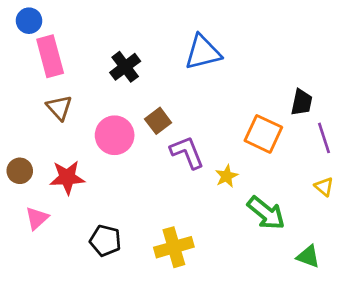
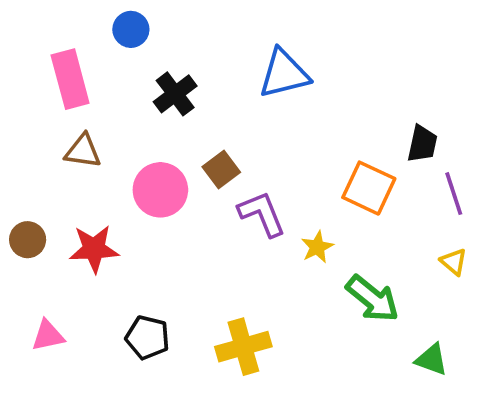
blue circle: (29, 21) -> (131, 29), moved
brown triangle: (59, 108) -> (83, 151), turned -40
pink triangle: (37, 218) -> (48, 336), moved, turned 30

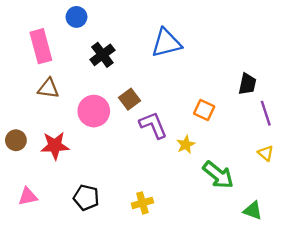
orange square: (369, 188) -> (204, 110), moved, size x0.7
yellow cross: (243, 347) -> (142, 203), size x0.7

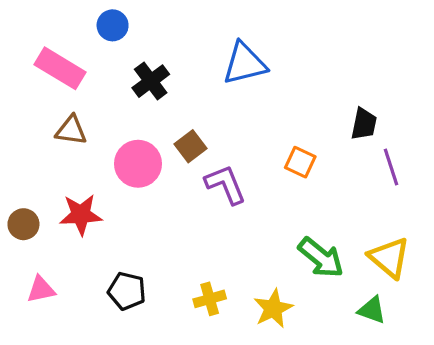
pink rectangle: (41, 46) -> (60, 68), turned -44
brown circle: (16, 140) -> (23, 224), moved
yellow star: (186, 145) -> (273, 309), moved, size x1.4
yellow triangle: (266, 153) -> (389, 258), moved, size x1.8

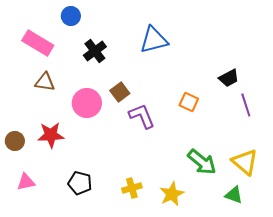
black trapezoid: (364, 124) -> (229, 78), turned 50

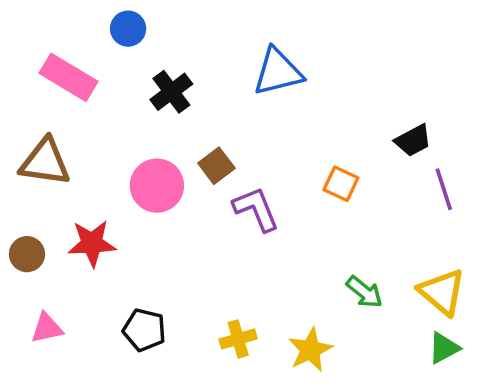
brown triangle: (45, 82) -> (45, 162), moved, size x1.4
green arrow: (202, 162) -> (364, 292), size x0.7
green triangle: (234, 195) -> (444, 348), moved, turned -48

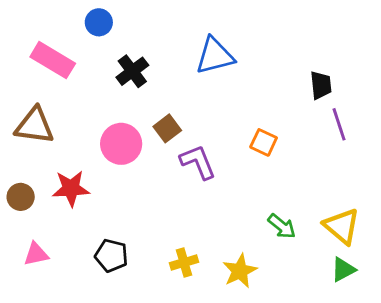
black trapezoid: (413, 140) -> (321, 85), moved, turned -68
purple line: (444, 189) -> (339, 124), moved

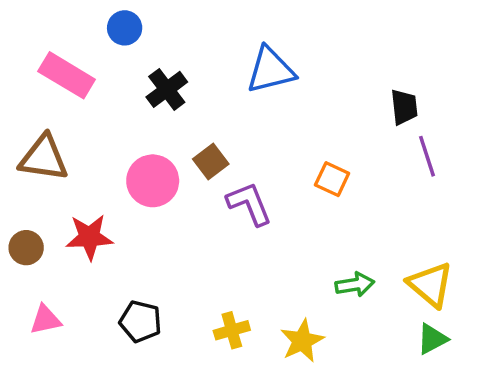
green arrow: (282, 226) -> (355, 285), turned -48

